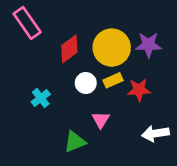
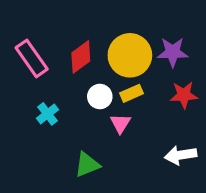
pink rectangle: (27, 23) -> (32, 58), moved
red star: (139, 90) -> (184, 95), moved
pink triangle: (101, 120) -> (120, 123), moved

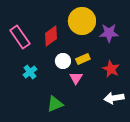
yellow circle: (130, 55) -> (82, 21), moved
red star: (184, 95) -> (111, 69), moved, turned 30

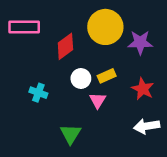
pink rectangle: (20, 37) -> (24, 27), moved, turned -55
cyan cross: (30, 72) -> (38, 93), turned -32
green triangle: (55, 104) -> (71, 134), turned -36

